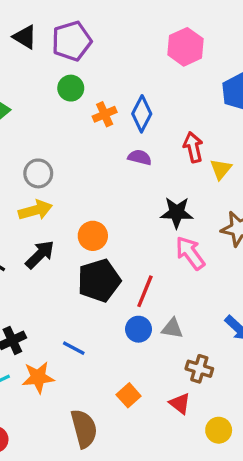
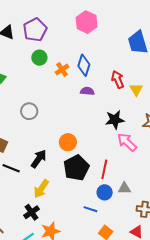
pink hexagon: (185, 47) -> (87, 22), moved
yellow arrow: (35, 210) -> (41, 189), moved, turned 150
blue line: (74, 348) -> (90, 209), moved

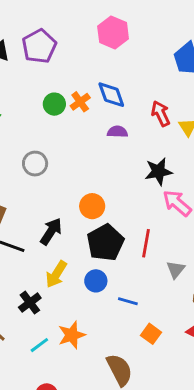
green circle: (39, 58) -> (54, 104), moved
blue diamond: (84, 65) -> (111, 95), turned -35
gray triangle: (124, 188) -> (176, 270), turned -48
blue circle: (105, 192) -> (96, 281), moved
black cross: (31, 212) -> (30, 303), moved

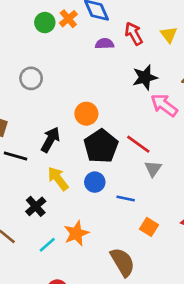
red arrow: (161, 114) -> (134, 34), moved
red line: (146, 243) -> (138, 144), turned -60
gray triangle: (176, 270) -> (153, 169), moved
yellow arrow: (56, 274) -> (58, 179), turned 115

